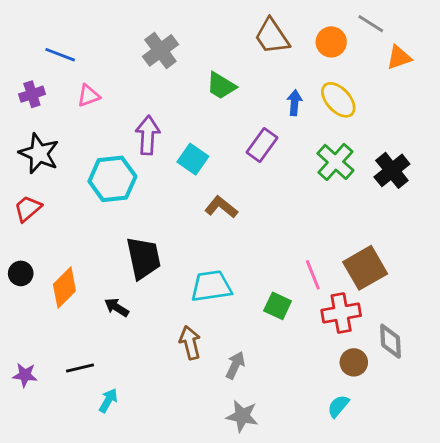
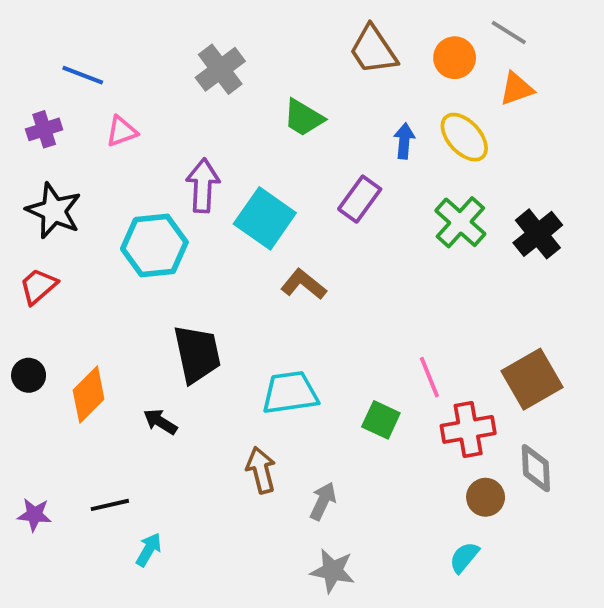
orange triangle: (399, 57) -> (517, 89), moved
cyan square: (193, 159) -> (265, 218), size x1.4
brown square: (365, 268) -> (532, 379), moved

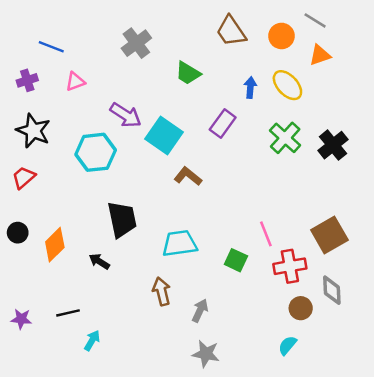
purple arrow: (203, 185) -> (126, 115), turned 120

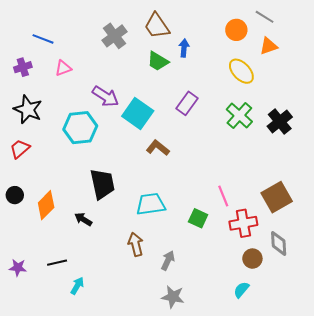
brown trapezoid: (231, 31) -> (157, 26), moved
blue arrow: (250, 88) -> (184, 48), moved

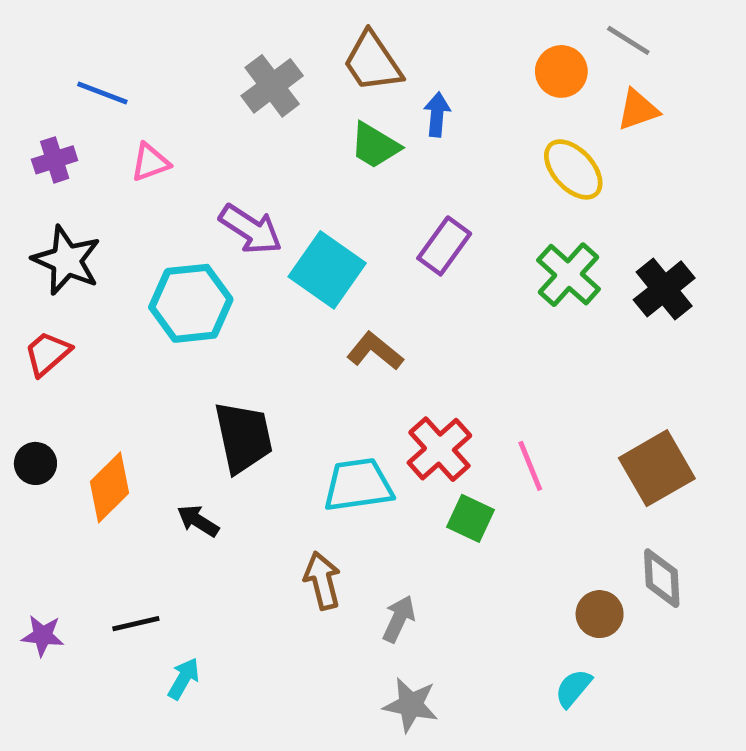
red cross: (243, 223) -> (439, 449), moved, turned -32

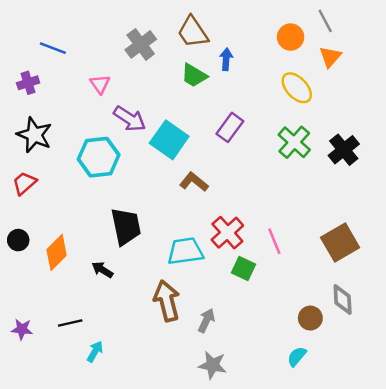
gray line: (628, 40) -> (325, 21), turned 30
orange triangle: (638, 110) -> (330, 57), turned -30
pink triangle: (150, 162) -> (100, 84), moved, turned -45
brown arrow: (322, 581) -> (167, 301), size x1.4

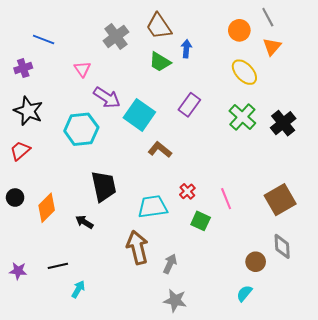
red cross: (227, 233) -> (187, 191), size x0.6

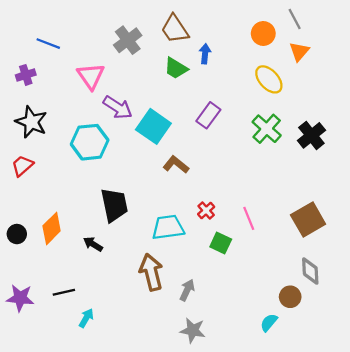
pink triangle: (82, 69) -> (91, 76), size x1.5
black circle: (15, 198) -> (17, 234), moved
brown circle: (256, 262) -> (290, 297), moved
purple star: (18, 271) -> (20, 298), size x1.4

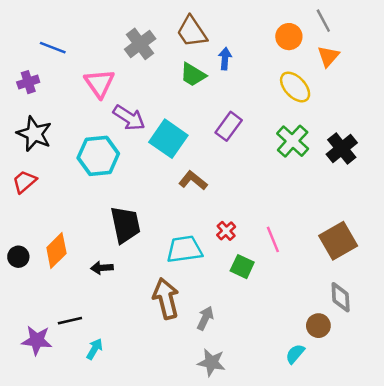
black arrow: (93, 244) -> (102, 268), turned -36
purple star: (20, 298) -> (37, 340), moved

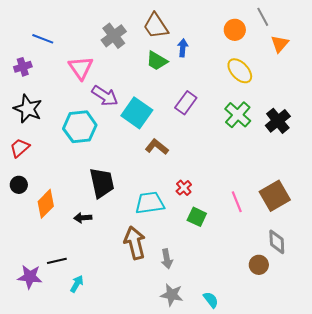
orange triangle: (328, 56) -> (280, 44), moved
pink line: (273, 239) -> (237, 202), moved
black circle: (18, 257) -> (19, 185), moved
gray arrow: (205, 318) -> (167, 259), turned 144
cyan semicircle: (295, 354) -> (211, 300), moved, turned 102

